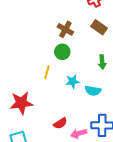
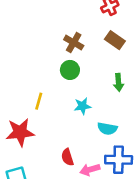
yellow line: (47, 72) -> (39, 101), moved
cyan semicircle: (93, 91) -> (107, 129), moved
red semicircle: (60, 123) -> (67, 157), turned 104

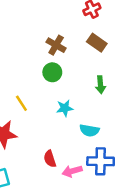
yellow line: (39, 101) -> (21, 103), turned -49

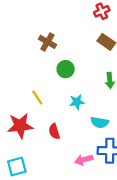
brown cross: (56, 45) -> (47, 42), moved
red semicircle: (50, 159) -> (54, 131), moved

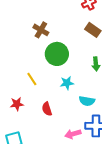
green circle: (66, 69) -> (57, 54), size x1.5
red star: (20, 126) -> (17, 104), size x0.6

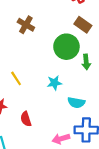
green circle: (57, 54) -> (66, 47), moved
red semicircle: (47, 109) -> (26, 119), moved

